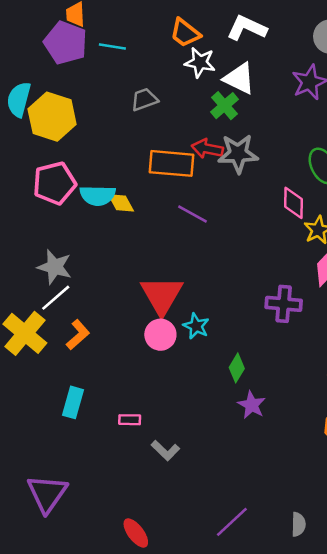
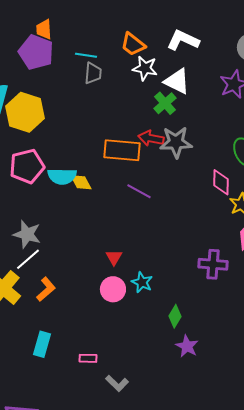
cyan line: (112, 46) -> (86, 55), moved
gray trapezoid: (144, 99) -> (93, 73), moved, turned 115
red triangle: (162, 295) -> (114, 257), size x0.5

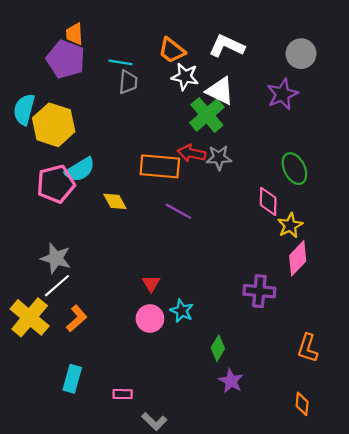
green cross: (165, 103) -> (207, 115), size x1.4
gray star: (176, 142) -> (219, 158), size x0.7
cyan semicircle: (62, 176) -> (80, 170), moved, turned -32

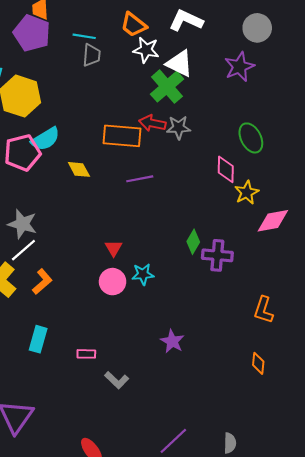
purple line: (178, 211) -> (140, 179), turned -40
pink diamond: (298, 258) -> (273, 221), moved, turned 36
cyan star: (182, 311) -> (143, 274), turned -30
green diamond: (218, 348) -> (193, 242), moved
purple star: (231, 381) -> (172, 341), moved

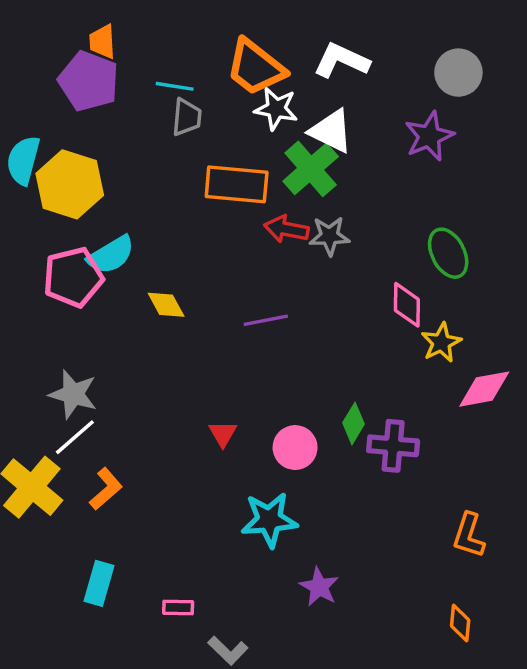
orange trapezoid: (133, 25) -> (255, 67), size x1.4
orange rectangle: (122, 136) -> (237, 184), moved
cyan star: (143, 274) -> (269, 520), moved, size x1.5
pink circle: (113, 282) -> (295, 448), moved

